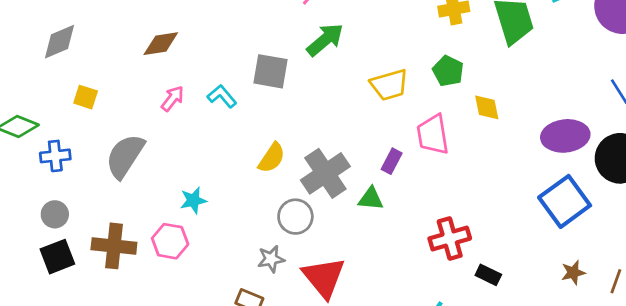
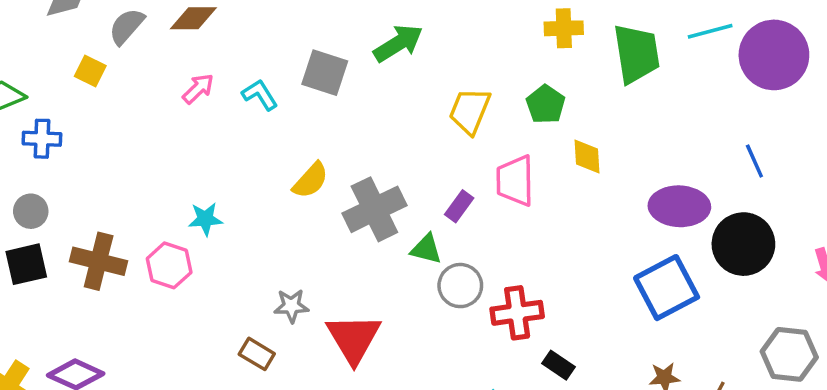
yellow trapezoid: (389, 85) -> (470, 111), turned 120
gray semicircle: (125, 156) -> (127, 26), moved, size x0.7
gray circle: (295, 217) -> (460, 286), moved

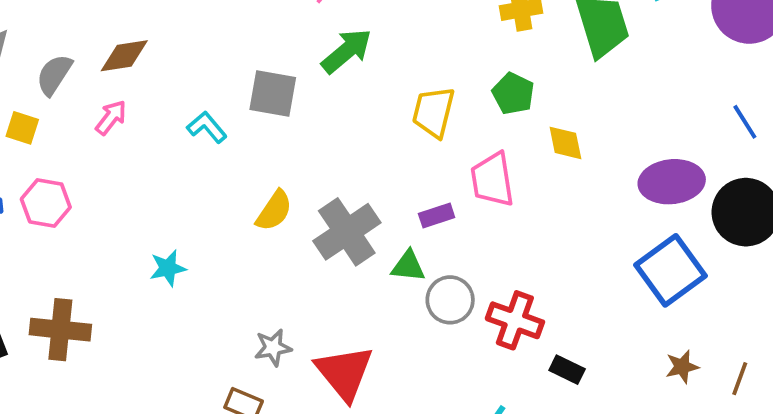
pink arrow: (198, 89) -> (111, 118), moved
purple rectangle: (459, 206) -> (437, 215), turned 44
pink hexagon: (169, 265) -> (46, 203), moved
red cross: (517, 313) -> (515, 320), turned 36

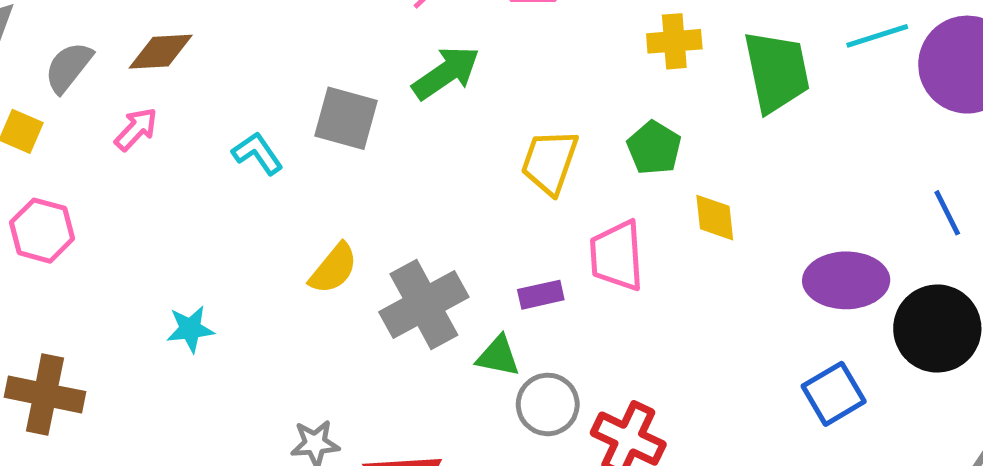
blue square: (670, 270) -> (834, 394), size x0.7

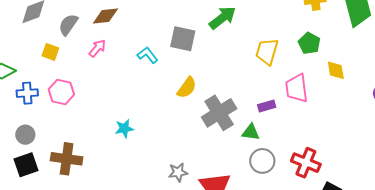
yellow semicircle: (333, 269) -> (187, 88), moved
gray circle: (548, 404) -> (262, 161), moved

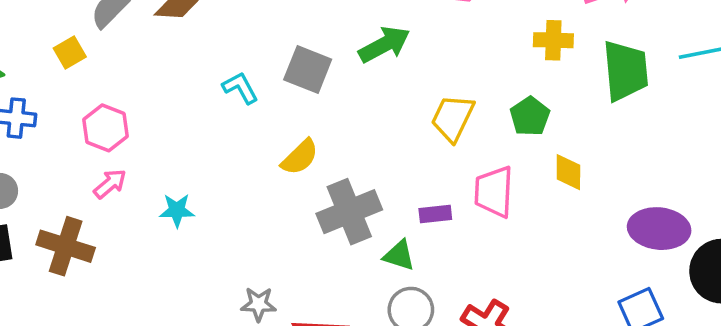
pink arrow: (97, 48) -> (110, 184), moved
yellow square: (50, 52) -> (70, 52), turned 30
pink hexagon: (61, 92) -> (106, 128), moved

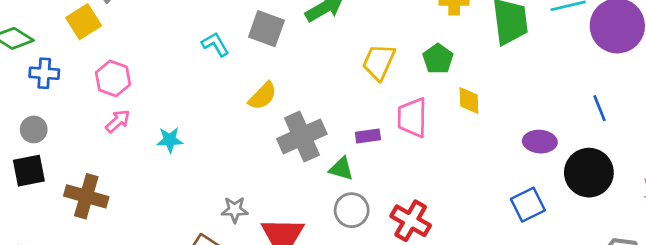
yellow square: (70, 52) -> (84, 22), size x1.4
purple ellipse: (659, 229) -> (540, 142), size x0.7
brown cross: (66, 246) -> (86, 196), moved

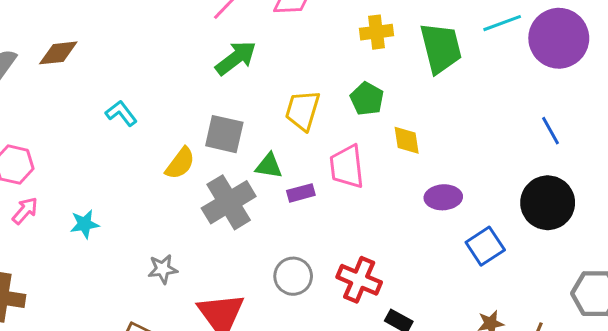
gray square: (266, 29) -> (224, 134), moved
purple ellipse: (540, 142) -> (443, 197), moved
green triangle: (341, 169) -> (269, 166), moved
gray star: (235, 210) -> (163, 269), moved

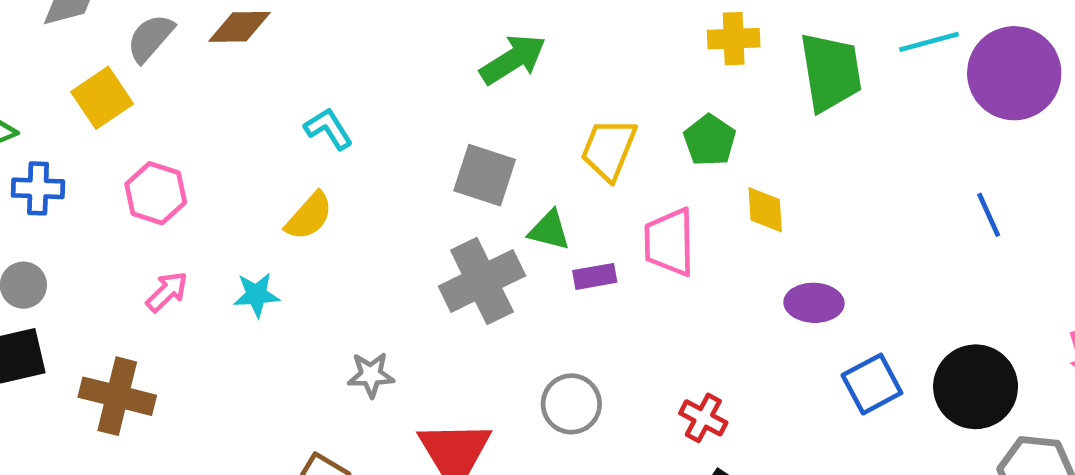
yellow semicircle: (180, 163) -> (309, 216), moved
black circle: (548, 203) -> (976, 387), moved
pink arrow: (25, 211) -> (167, 292), moved
red cross: (359, 280) -> (703, 418), moved, size x0.7

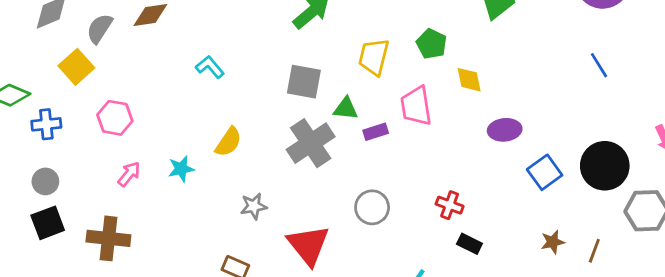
yellow semicircle: (309, 216) -> (228, 142), moved

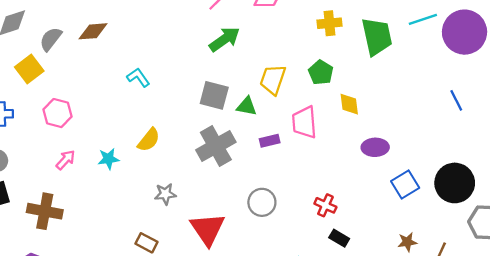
green triangle: (346, 109) -> (247, 106), moved

